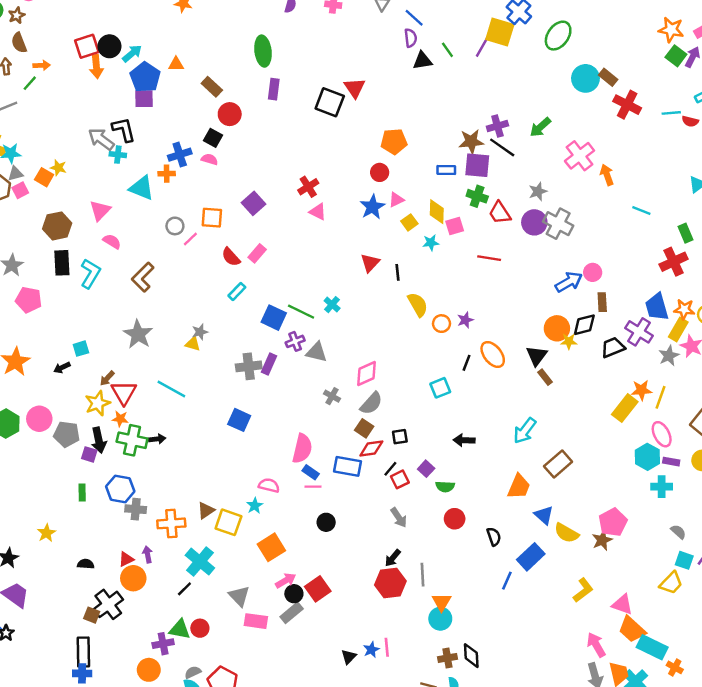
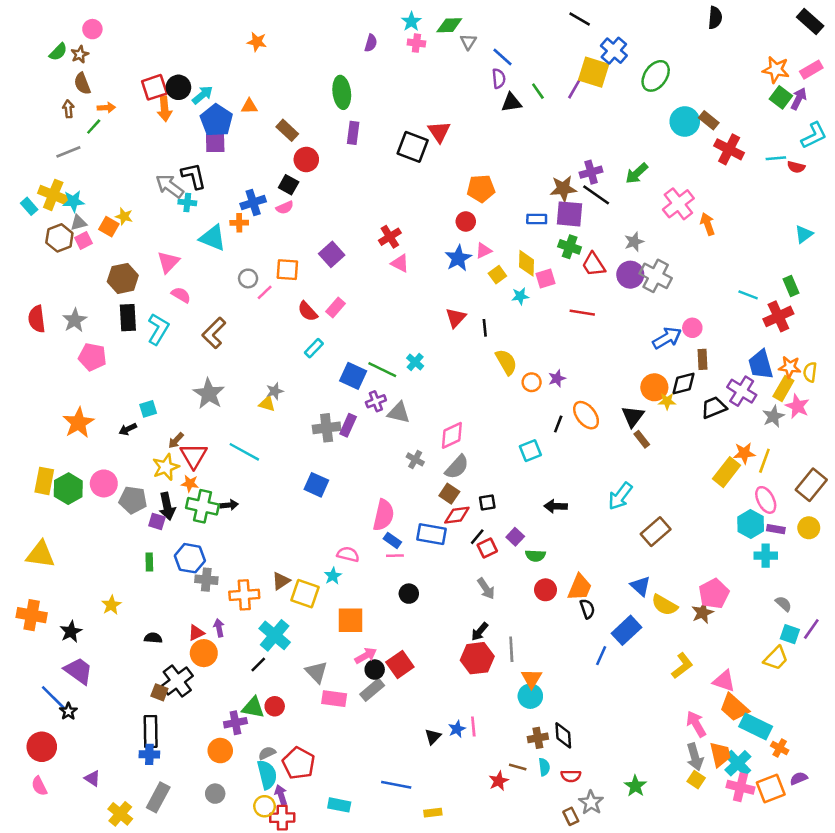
pink semicircle: (209, 159) -> (285, 208), turned 140
cyan line: (641, 211) -> (748, 295), moved
orange trapezoid: (519, 487) -> (580, 587), moved
orange square: (271, 547) -> (351, 620), turned 32

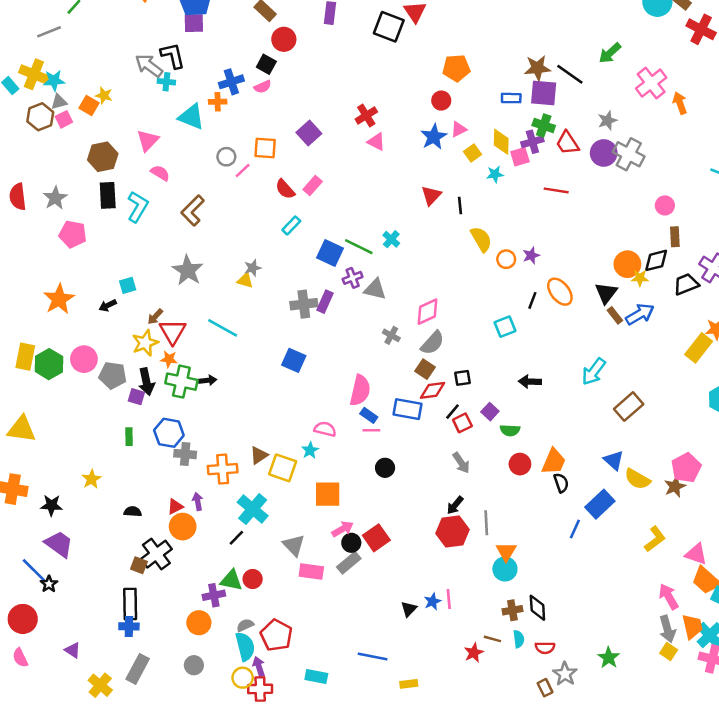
purple cross: (591, 172) -> (532, 142), moved
blue arrow: (667, 338) -> (640, 314), moved
black star: (71, 632) -> (51, 505), turned 30

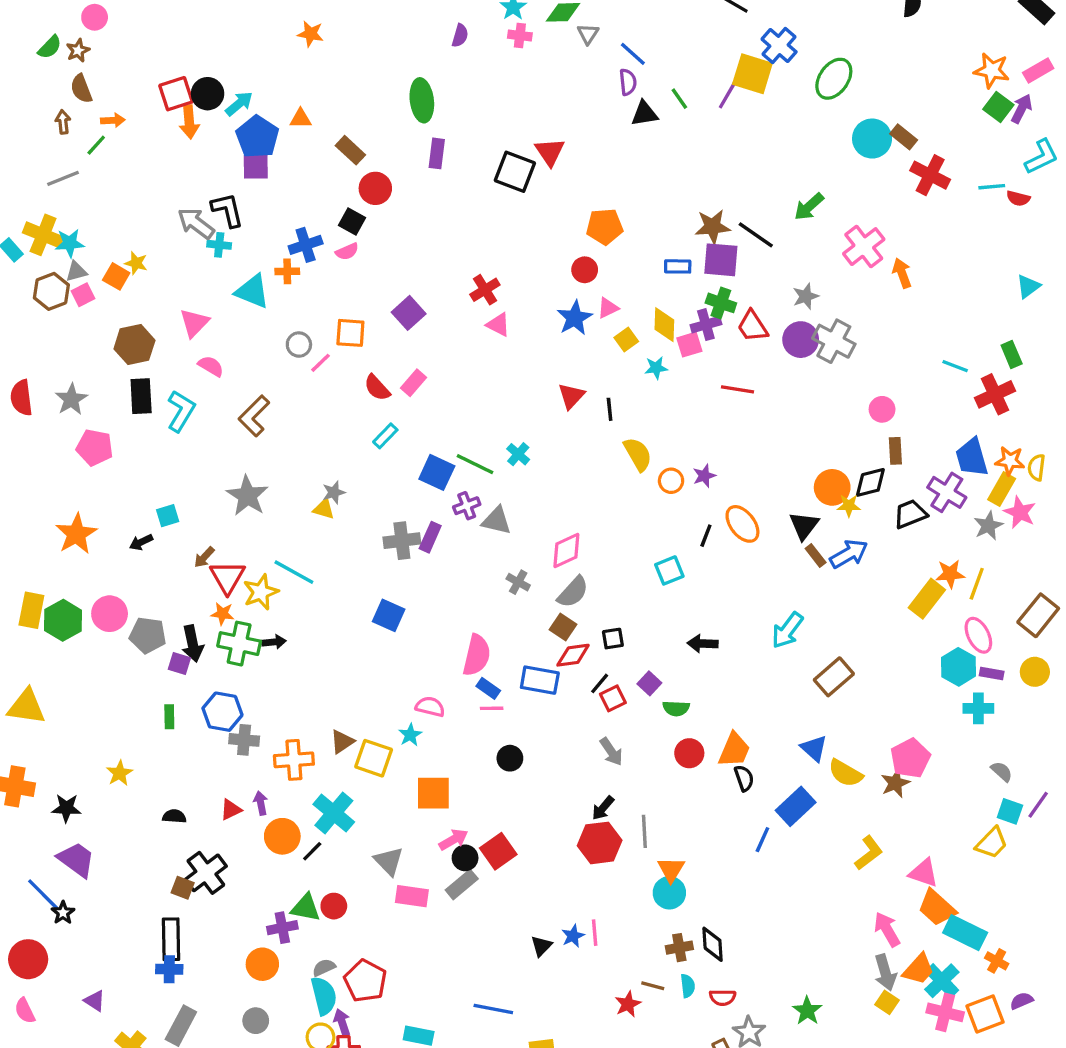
yellow star: (145, 343) -> (261, 592), moved
orange circle: (183, 527) -> (282, 836), moved
orange trapezoid: (692, 626) -> (919, 969), turned 55

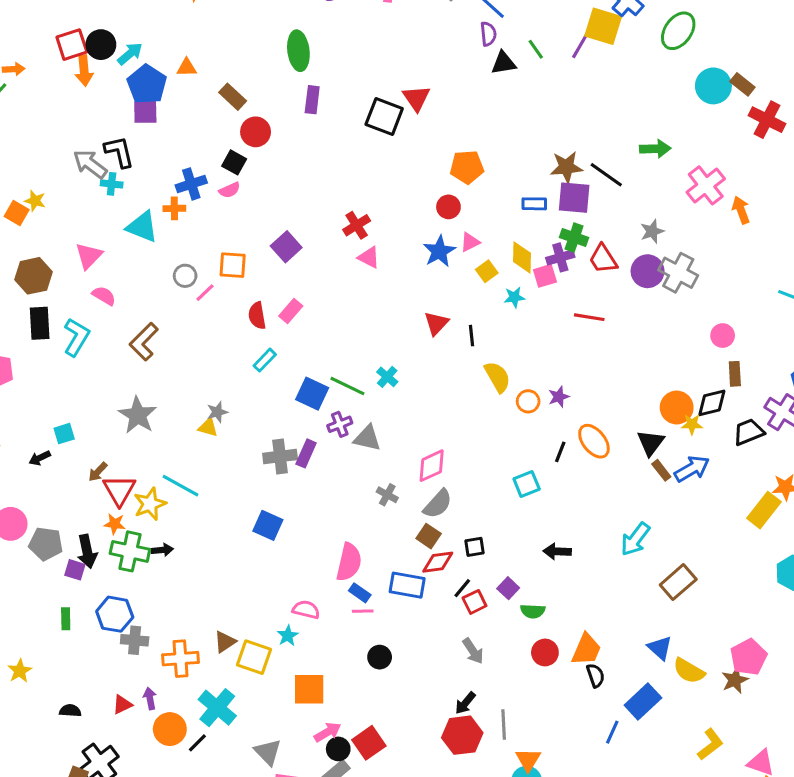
green arrow: (809, 207) -> (655, 149), turned -140
red semicircle: (377, 388) -> (257, 316), turned 32

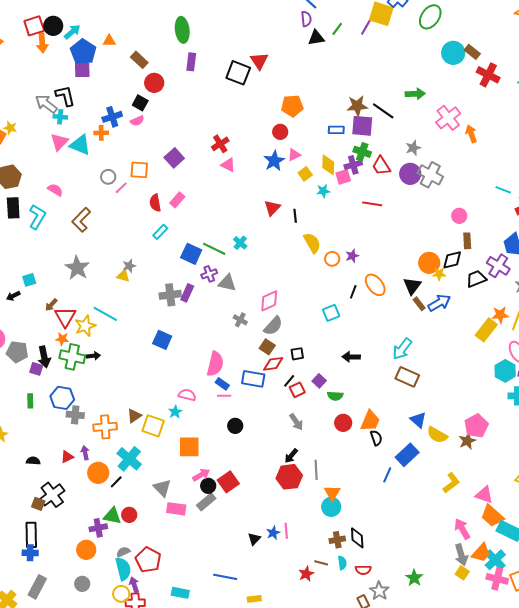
green line: (536, 49) -> (337, 29), turned 72
pink triangle: (89, 256) -> (59, 142), moved
brown rectangle: (678, 582) -> (407, 377), moved, turned 65

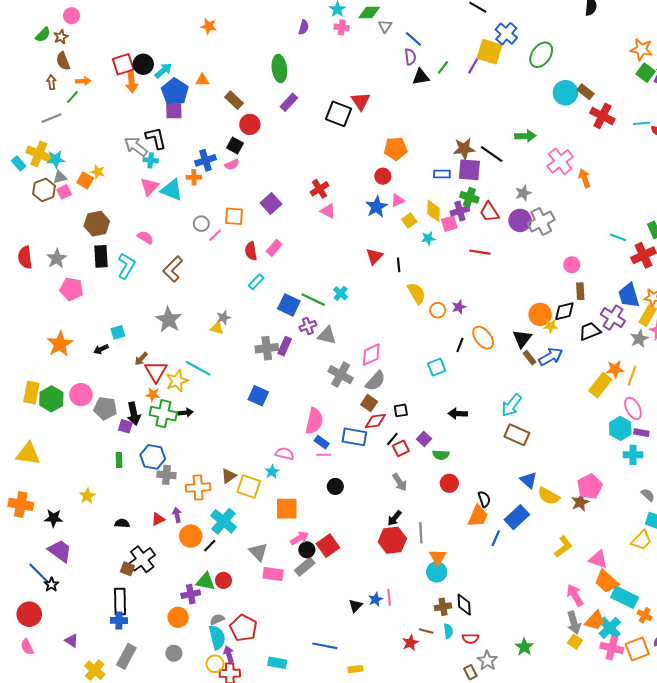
purple rectangle: (191, 62) -> (289, 102), turned 36
gray cross: (430, 175) -> (541, 222), turned 35
gray cross: (240, 320) -> (341, 375), size x1.6
orange trapezoid: (370, 421) -> (478, 516), moved

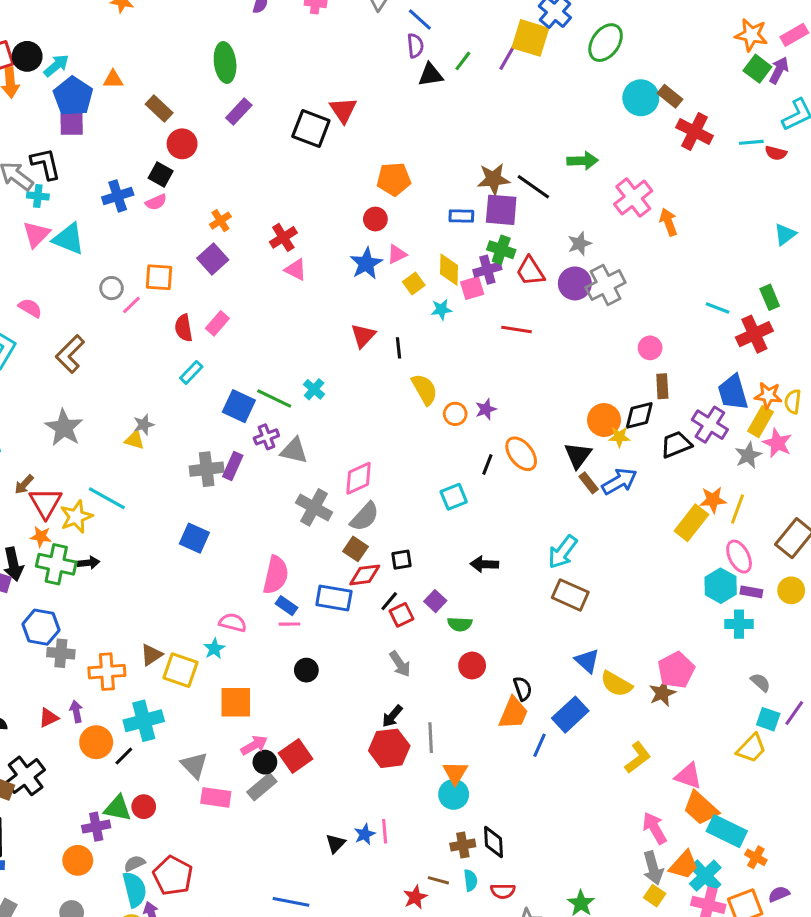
orange cross: (194, 177) -> (220, 221), moved, turned -32
cyan cross: (223, 521) -> (144, 721), turned 35

